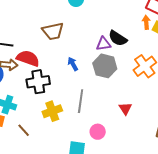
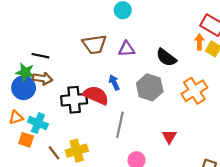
purple triangle: (104, 44) -> (127, 49), moved
red semicircle: (28, 58) -> (96, 95), moved
yellow cross: (52, 111) -> (77, 151), moved

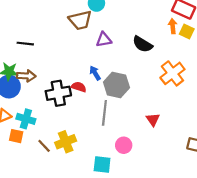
brown trapezoid: (94, 44) -> (80, 20), moved
black line: (40, 56) -> (25, 44), moved
gray hexagon: (150, 87) -> (116, 85), moved
red semicircle: (96, 95) -> (79, 87), size x0.6

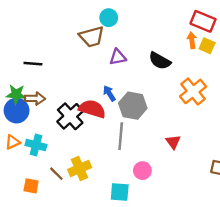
red semicircle: (79, 87) -> (92, 109), size x1.6
black cross: (58, 93) -> (70, 116), turned -30
orange square: (16, 136) -> (31, 186), moved

